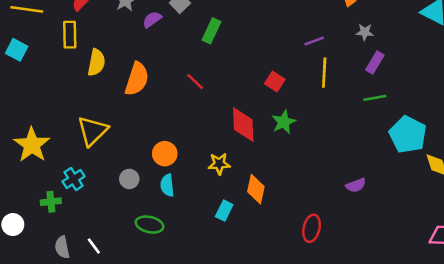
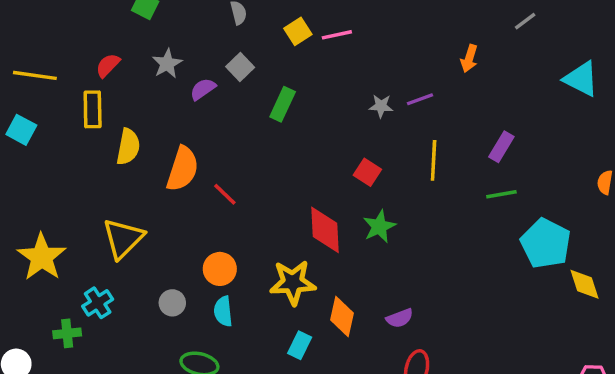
gray star: (365, 32) -> (381, 106), moved
purple line: (314, 41) -> (420, 99), moved
red line: (195, 81) -> (225, 194), moved
yellow star: (219, 164) -> (293, 282), size x1.5
purple semicircle: (356, 185) -> (400, 318), moved

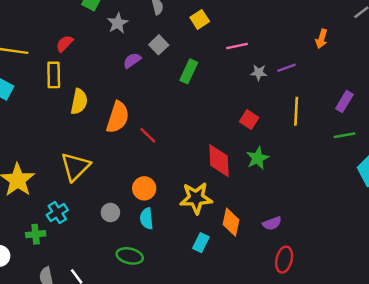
pink line: (337, 35) -> (237, 46), moved
gray star: (167, 64) -> (118, 23), moved

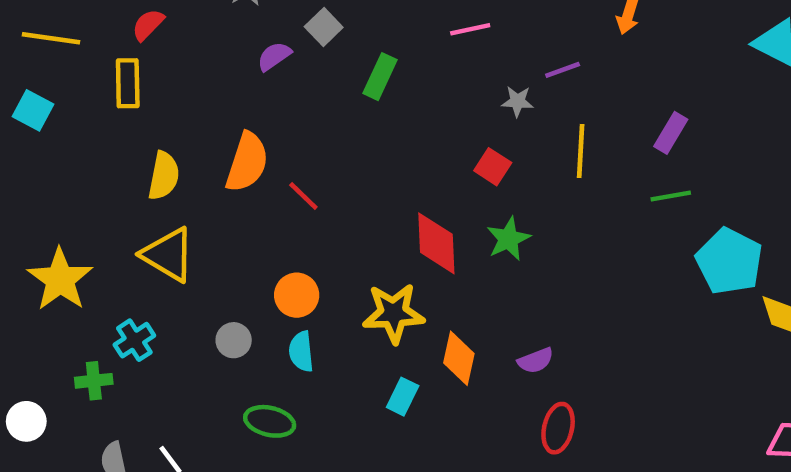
gray star: (259, 73) -> (518, 101), moved
yellow semicircle: (79, 102) -> (164, 176), moved
yellow triangle: (75, 167) -> (168, 255), turned -44

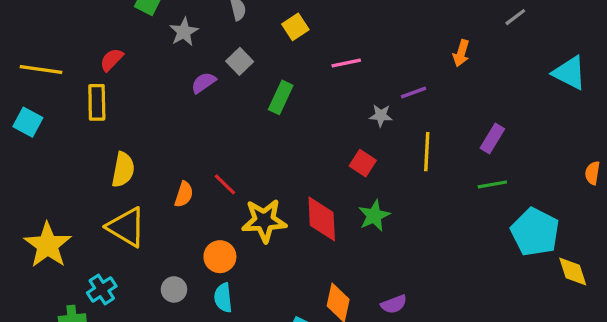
orange semicircle: (247, 162) -> (184, 194), moved, size x0.6
yellow star: (394, 313) -> (264, 221), moved

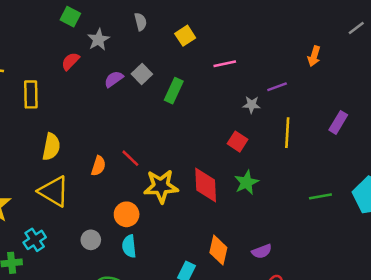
red semicircle: (112, 60) -> (70, 61), moved
gray square: (240, 61) -> (142, 74), moved
green line: (492, 184) -> (320, 196), moved

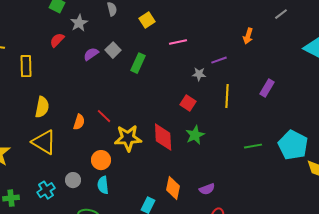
cyan cross: (35, 240) -> (46, 190), moved

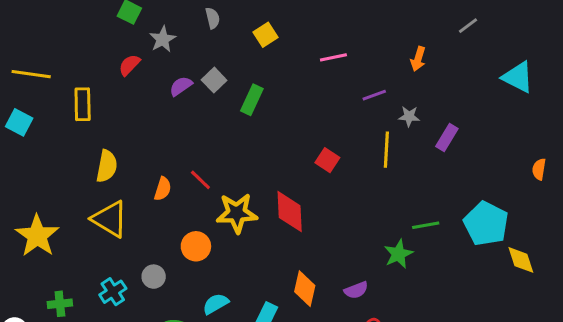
pink line: (178, 42) -> (333, 57), moved
gray star: (199, 74) -> (409, 116), moved
green star: (195, 135) -> (398, 254), moved
cyan semicircle: (103, 185) -> (216, 304), moved, turned 66

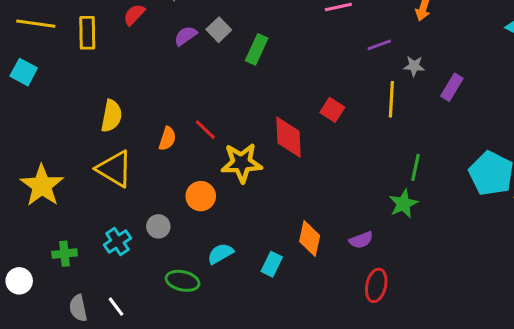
yellow rectangle: (83, 104) -> (87, 33), moved
red diamond: (290, 212) -> (288, 137), moved
green line: (426, 225) -> (416, 167), moved, turned -68

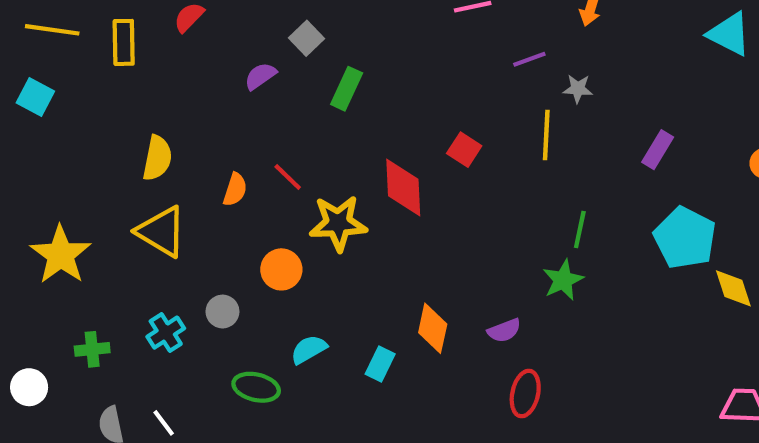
purple semicircle: (186, 36) -> (260, 76), moved
green rectangle: (257, 49) -> (347, 89), moved
purple rectangle: (452, 87) -> (658, 150), moved

